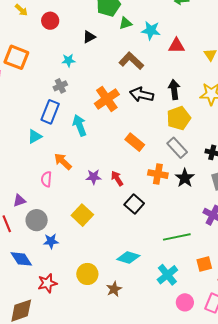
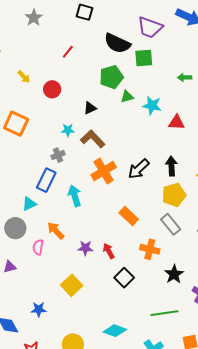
brown L-shape: (131, 61) -> (93, 139), moved
black arrow: (142, 95) -> (139, 169), turned -60
black star: (185, 178) -> (174, 274), moved
gray circle: (37, 220) -> (15, 228), moved

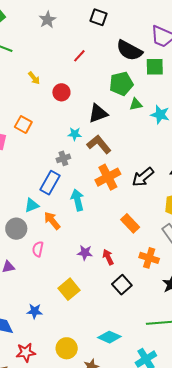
black triangle: (90, 108) -> (98, 113), size x1.5
orange square: (16, 124) -> (23, 124), size x0.7
orange arrow: (56, 231) -> (52, 221), moved

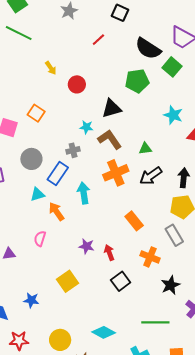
red line: (79, 56) -> (98, 40), moved
green square: (155, 67) -> (172, 67), turned 36
green triangle: (136, 104) -> (145, 149), moved
gray circle: (16, 229) -> (31, 159), moved

